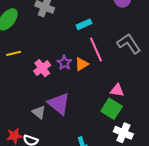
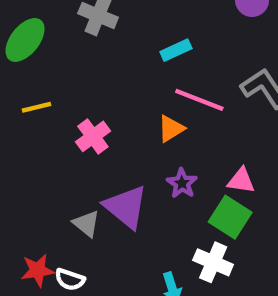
pink line: (96, 49) -> (199, 100), turned -45
purple star: (64, 63) -> (182, 183), moved
white cross: (123, 133) -> (213, 262), moved

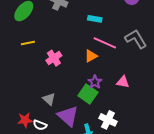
cyan rectangle: (176, 50) -> (95, 19), turned 32
purple triangle: (126, 207) -> (68, 116), moved
green square: (230, 217) -> (88, 94), moved

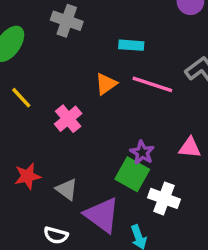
yellow line: (28, 43) -> (21, 98), turned 64
orange triangle: (91, 56) -> (106, 84), moved
red star: (25, 120) -> (27, 176), moved
white cross: (108, 120) -> (164, 198), moved

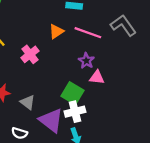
pink triangle: (190, 148) -> (97, 77), moved
purple star: (142, 152) -> (86, 61), moved
white cross: (164, 198) -> (75, 112), moved, turned -36

